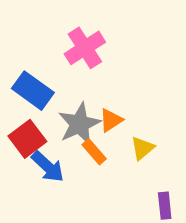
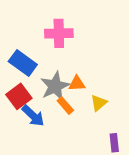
pink cross: (85, 48) -> (59, 33), turned 32
orange triangle: (111, 120) -> (77, 84), turned 30

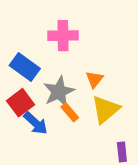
orange triangle: (77, 84) -> (95, 79), moved, turned -48
yellow triangle: (99, 103) -> (105, 110), size x1.6

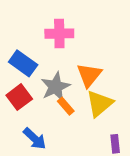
orange triangle: (95, 79) -> (89, 75), size x1.5
blue arrow: (36, 123) -> (35, 139), moved

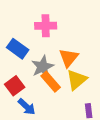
red square: (19, 97) -> (15, 86), moved
orange rectangle: (66, 106) -> (51, 82), size x1.5

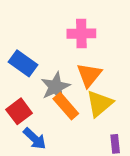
pink cross: (46, 26) -> (81, 34), moved

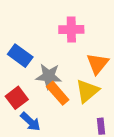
orange triangle: (89, 75) -> (98, 64), moved
gray star: (55, 87) -> (49, 76), turned 30

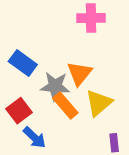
pink cross: (71, 29) -> (91, 18), moved
orange triangle: (98, 64) -> (79, 73), moved

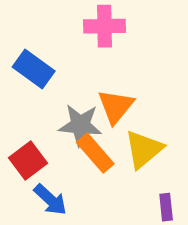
pink cross: (91, 18) -> (104, 26), moved
blue rectangle: (23, 63) -> (34, 69), moved

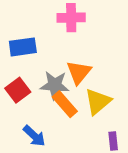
blue rectangle: (34, 69) -> (23, 47), turned -44
red square: (28, 161) -> (18, 90), moved

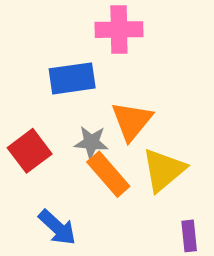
blue rectangle: (23, 47) -> (72, 78), moved
gray star: (55, 85) -> (91, 142), size x0.7

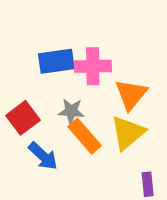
pink cross: (119, 30) -> (93, 66), moved
orange triangle: (132, 121) -> (131, 95), moved
blue arrow: (57, 227) -> (43, 156), moved

